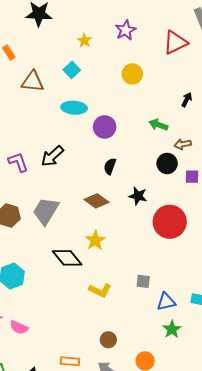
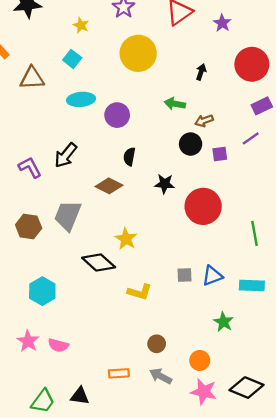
yellow circle: (132, 74) -> (138, 53), size x1.6
brown diamond: (96, 201) -> (109, 186), moved
blue triangle: (166, 302) -> (212, 276), moved

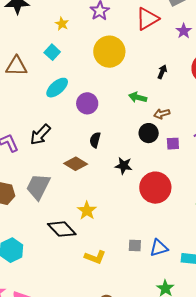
cyan ellipse: (81, 99) -> (57, 88), turned -40

